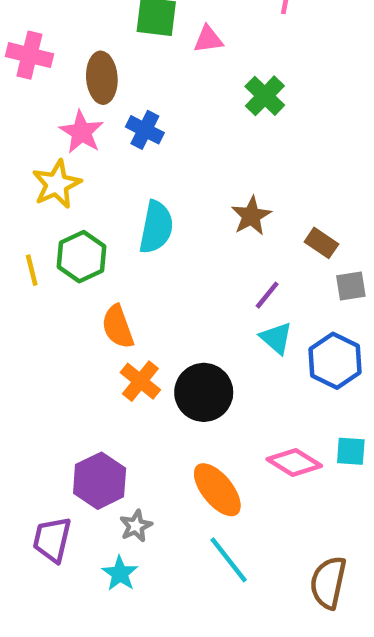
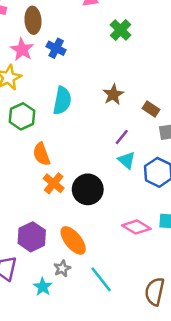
orange ellipse: (217, 490) -> (73, 240), moved
gray star: (136, 526) -> (62, 268), moved

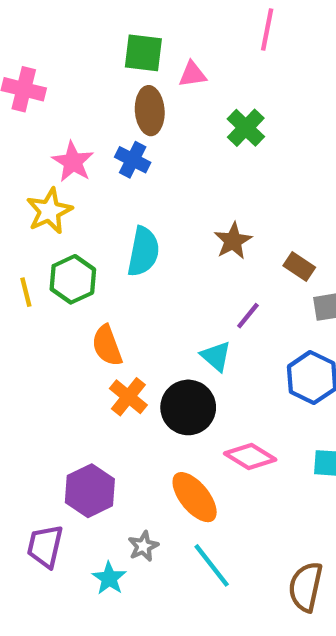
brown ellipse: (33, 20) -> (150, 111), moved
cyan triangle: (127, 160) -> (216, 356), moved
pink diamond: (136, 227) -> (250, 457), moved
orange ellipse: (73, 240) -> (195, 497), moved

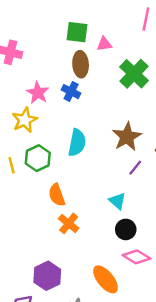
green cross: (246, 128) -> (134, 74), size x1.4
brown star: (233, 241) -> (127, 137), size x1.4
purple line: (248, 316) -> (135, 168), moved
black circle: (188, 407) -> (126, 229), moved, size x0.7

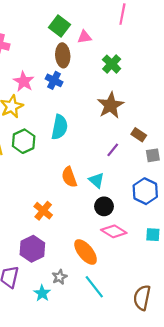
green square: (77, 32) -> (59, 26), turned 30
green cross: (134, 74) -> (112, 64), size x0.7
brown star: (127, 137) -> (111, 105), moved
orange semicircle: (57, 195) -> (69, 177), moved
orange cross: (69, 223) -> (43, 211), moved

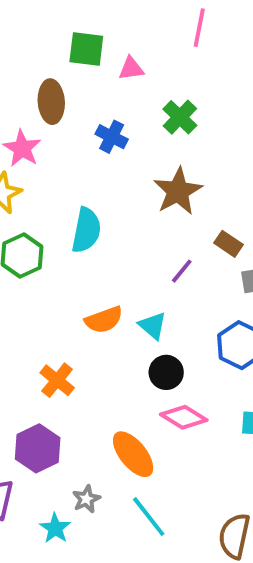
green square: (59, 26) -> (86, 49), turned -30
brown ellipse: (63, 55) -> (51, 102), moved
blue cross: (54, 80) -> (112, 137), moved
orange semicircle: (69, 177) -> (104, 320), turned -90

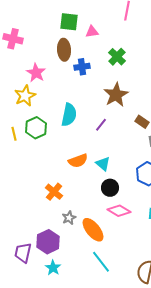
brown ellipse: (51, 102) -> (64, 50), moved
blue cross: (112, 137) -> (82, 67), turned -35
purple line: (182, 271) -> (101, 125), moved
purple hexagon: (38, 448) -> (48, 242), moved
gray star: (86, 499) -> (69, 218), moved

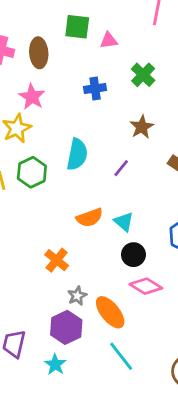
brown ellipse: (64, 50) -> (39, 53), moved
brown star: (116, 95) -> (142, 127), size x0.7
purple hexagon: (48, 242) -> (66, 327), moved

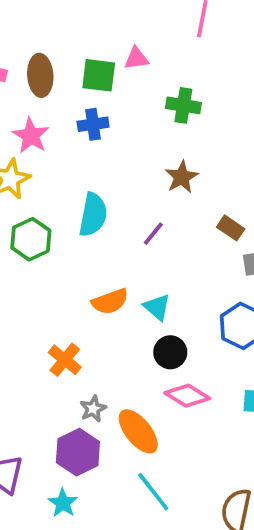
green square: (77, 27) -> (99, 75), moved
green cross: (143, 75) -> (183, 105), turned -35
blue cross: (95, 89) -> (93, 124), moved

